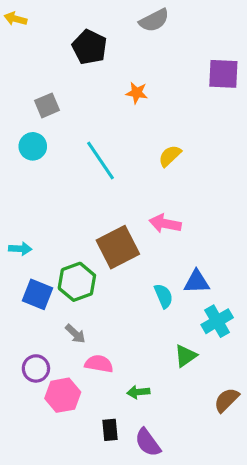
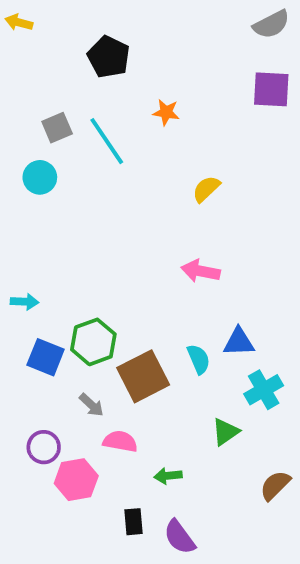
gray semicircle: (154, 20) -> (271, 24), moved
cyan line: (101, 161) -> (107, 141), moved
brown square: (118, 247) -> (143, 376), moved

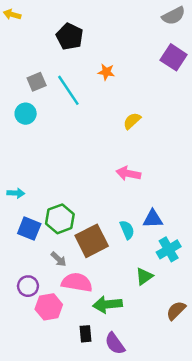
purple square: (271, 89) -> (174, 57), turned 30
pink semicircle: (120, 441) -> (77, 282), size x1.4
green arrow: (168, 476) -> (108, 304), size x1.6

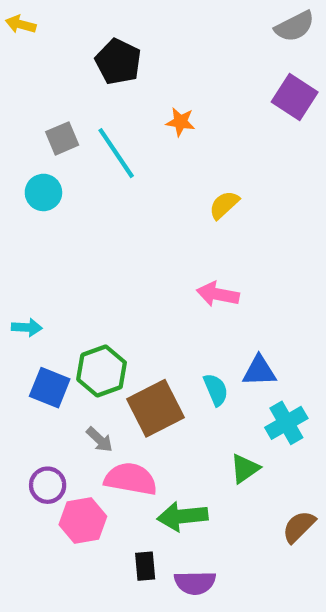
purple semicircle: (115, 344) -> (195, 583), turned -55

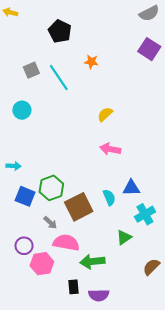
cyan circle: (43, 192) -> (22, 110), moved
yellow semicircle: (224, 205) -> (105, 114), moved

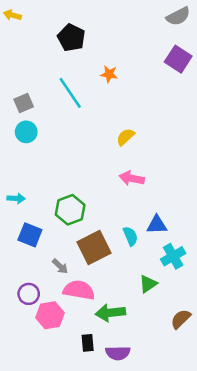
gray square: (31, 70) -> (24, 103), moved
green hexagon: (51, 188) -> (70, 210), moved

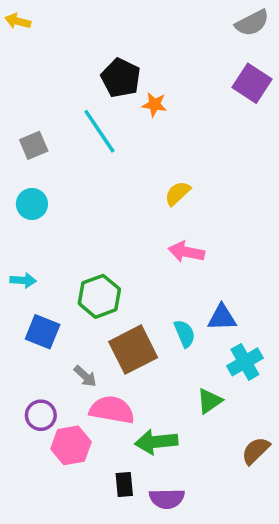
black pentagon: (71, 38) -> (121, 78), moved
cyan circle: (26, 132) -> (32, 204), moved

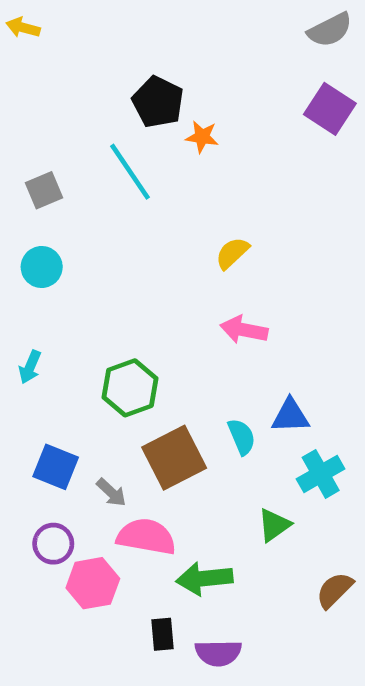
cyan arrow: (23, 280) -> (30, 367), turned 110
blue square: (43, 332) -> (56, 467), moved

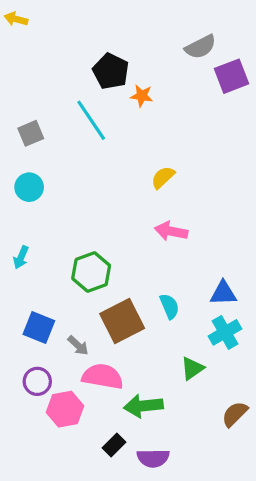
gray semicircle: (330, 30) -> (200, 47), moved
purple square: (330, 109) -> (231, 76), turned 36
blue triangle: (290, 416) -> (223, 293), moved
black rectangle: (163, 634) -> (114, 445), turned 50

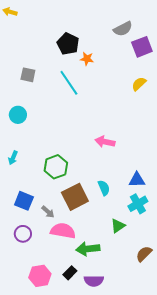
cyan line: (91, 120) -> (69, 83), moved
gray square: (31, 133) -> (28, 75), moved, turned 35
yellow semicircle: (163, 177) -> (139, 84), moved
pink hexagon: (65, 409) -> (40, 276), moved

